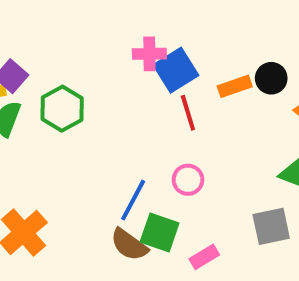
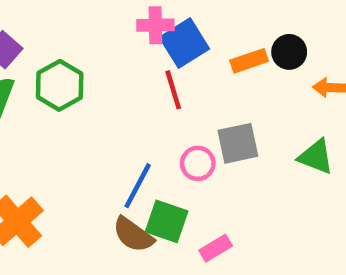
red line: (188, 113) -> (173, 90), moved
gray square: (271, 226) -> (238, 143), moved

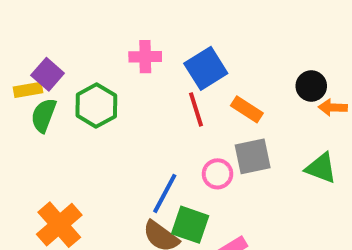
pink cross: (155, 25) -> (145, 57), moved
black circle: (289, 52) -> (311, 86), moved
orange rectangle: (249, 61) -> (247, 109), moved, turned 52

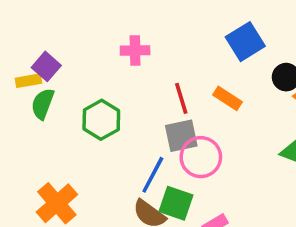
blue square: (206, 68) -> (245, 42), moved
green hexagon: (96, 106) -> (101, 120), moved
gray square: (253, 156) -> (181, 136), moved
pink circle: (217, 174) -> (201, 157), size x1.5

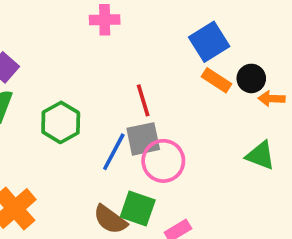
pink cross: (135, 50) -> (105, 20), moved
orange rectangle: (227, 98) -> (216, 80), moved
blue line: (153, 175) -> (114, 152), moved

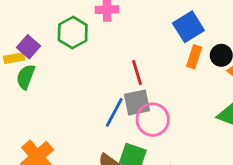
orange rectangle: (216, 80) -> (194, 57), turned 75
green hexagon: (61, 122) -> (73, 32), moved

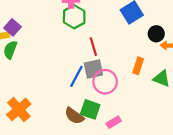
green hexagon: (73, 32) -> (74, 17), moved
orange rectangle: (194, 57) -> (138, 66), moved

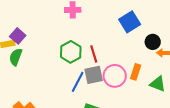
green hexagon: (74, 17) -> (71, 52), moved
pink circle: (105, 82) -> (115, 76), moved

